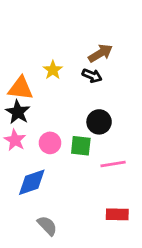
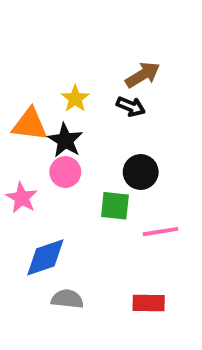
black star: (18, 112) -> (65, 140), moved
pink circle: (50, 143) -> (65, 172), moved
red rectangle: (117, 214) -> (149, 303), moved
gray semicircle: (47, 226) -> (67, 299), moved, turned -40

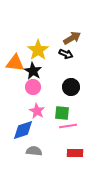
yellow star: (75, 99) -> (38, 50), size x1.5
pink star: (22, 198) -> (37, 111), moved
green square: (115, 206) -> (62, 113), moved
pink line: (161, 232) -> (68, 126), moved

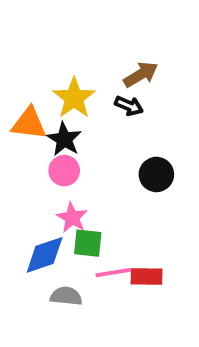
black circle: (71, 87) -> (156, 174), moved
green square: (62, 113) -> (88, 243), moved
pink line: (68, 126) -> (113, 273), moved
red rectangle: (75, 153) -> (147, 276), moved

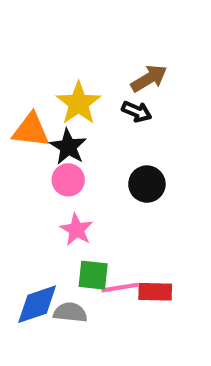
black circle: (156, 174) -> (147, 184), moved
green square: (88, 243) -> (93, 275), moved
blue diamond: (45, 255) -> (37, 304), moved

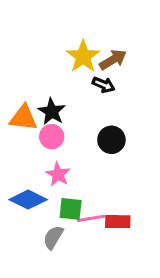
yellow star: (79, 103) -> (83, 56), moved
orange triangle: (31, 130) -> (23, 118), moved
blue diamond: (37, 304) -> (28, 200), moved, turned 45
gray semicircle: (70, 312) -> (53, 237), turned -65

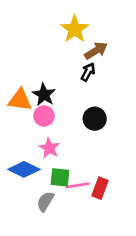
yellow star: (83, 56) -> (75, 29), moved
black arrow: (104, 85) -> (88, 72), turned -84
red rectangle: (118, 222) -> (100, 188), turned -70

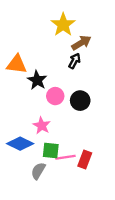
orange triangle: (20, 100) -> (17, 64), moved
pink circle: (44, 116) -> (55, 96), moved

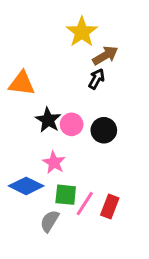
black star: (37, 80) -> (48, 120), moved
pink line: (65, 157) -> (85, 204), turned -48

